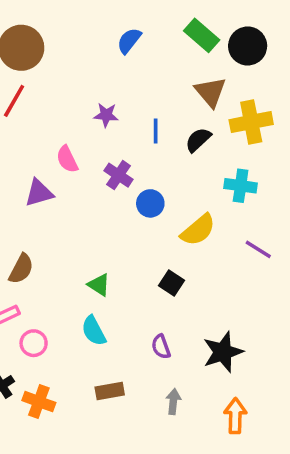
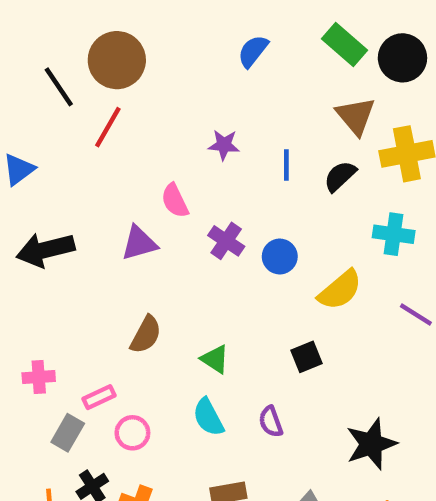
purple cross: (118, 175) -> (226, 241), moved
brown semicircle: (21, 269) -> (146, 335), moved
black square: (172, 283) -> (307, 357), turned 35
purple semicircle: (161, 347) -> (271, 422), moved

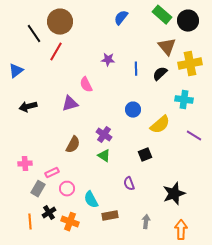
purple cross: (226, 241) -> (104, 135), moved
black arrow: (45, 250) -> (28, 107), size x0.7
cyan semicircle: (208, 417) -> (91, 200), moved

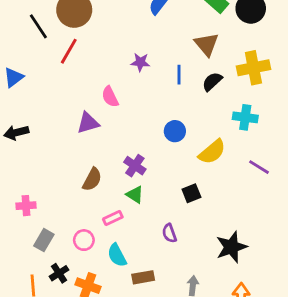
brown triangle: (167, 47) -> (207, 44), moved
black arrow: (28, 107) -> (16, 133), moved
pink rectangle: (52, 173) -> (113, 218), moved

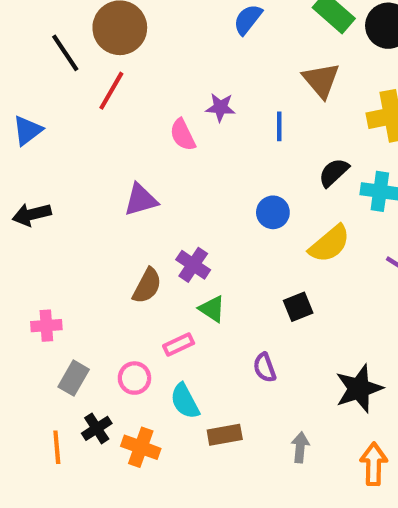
black semicircle: (212, 82) -> (334, 172), moved
pink semicircle: (110, 97) -> (183, 135), moved
purple cross: (135, 166) -> (193, 265), moved

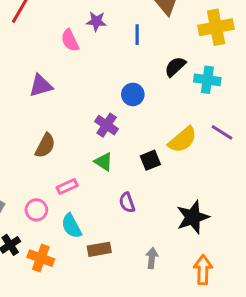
yellow semicircle: (330, 244) -> (182, 140), moved
purple cross: (193, 265) -> (107, 125), moved
green triangle: (212, 309) -> (104, 162), moved

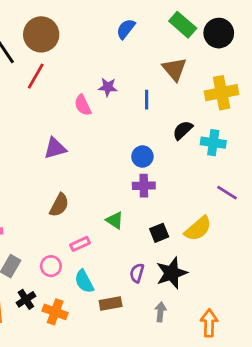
purple cross: (107, 125) -> (144, 186), moved, turned -35
yellow semicircle: (182, 140) -> (198, 229), moved
black square: (150, 160) -> (159, 233), moved
purple semicircle: (127, 203) -> (137, 273), moved, turned 36
black star: (193, 217) -> (172, 273), moved

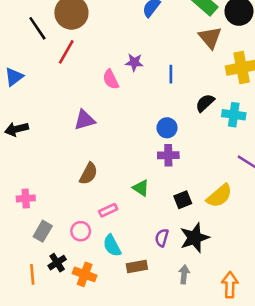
brown triangle: (174, 69) -> (210, 38), moved

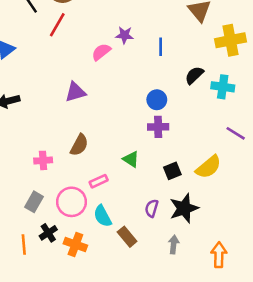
pink semicircle: (111, 79) -> (101, 52), turned 78
pink cross: (26, 198) -> (43, 160), moved
pink circle: (81, 231) -> (72, 202), size x1.5
brown rectangle: (137, 267) -> (127, 237), turned 60

